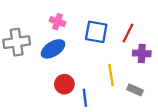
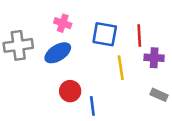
red line: (128, 33) -> (139, 36), turned -30
yellow line: (111, 75) -> (121, 68), moved
gray rectangle: (135, 90) -> (159, 95), moved

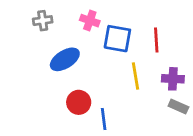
pink cross: (63, 23) -> (90, 21), moved
gray cross: (18, 45) -> (43, 21), moved, size x0.6
purple cross: (154, 58) -> (173, 79), moved

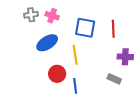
pink cross: (90, 21) -> (52, 16), moved
yellow line: (135, 76) -> (75, 55), moved
gray rectangle: (178, 106) -> (114, 79), moved

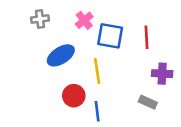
pink cross: (52, 16) -> (84, 20), moved, turned 32

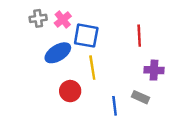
pink cross: (84, 20) -> (63, 20), moved
blue square: (110, 36) -> (86, 36), moved
blue line: (97, 111) -> (115, 106), moved

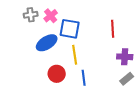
gray rectangle: (140, 97) -> (127, 79), moved, turned -64
blue line: (115, 106) -> (84, 78), moved

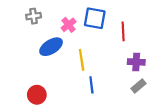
pink cross: (51, 16) -> (69, 25), moved
blue square: (70, 29) -> (95, 18), moved
red circle: (57, 74) -> (37, 95), moved

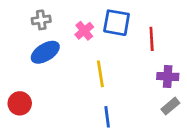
blue ellipse: (51, 47) -> (45, 52), moved
blue line: (91, 85) -> (107, 117), moved
red circle: (37, 95) -> (20, 103), moved

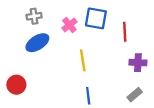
gray rectangle: (170, 106) -> (135, 95), moved

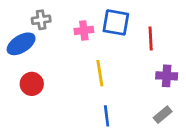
pink cross: (69, 25) -> (84, 30), turned 32
blue ellipse: (37, 43) -> (21, 44), moved
red circle: (16, 85) -> (32, 84), moved

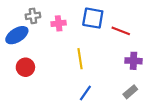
pink cross: (84, 30) -> (59, 23), moved
red line: (151, 38) -> (121, 31), turned -66
blue line: (107, 116) -> (85, 93), turned 42

